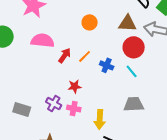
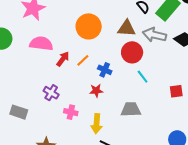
orange circle: (90, 22) -> (89, 26), size x1.6
cyan line: (132, 71) -> (143, 77), moved
red star: (75, 86) -> (96, 91), moved
purple cross: (54, 104) -> (51, 93), moved

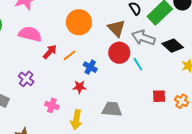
brown triangle: (127, 28) -> (116, 28), turned 36
cyan line: (143, 77) -> (138, 64), moved
purple cross: (51, 93) -> (26, 79), moved

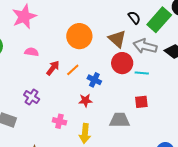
pink semicircle: (30, 34) -> (32, 52), size x0.6
cyan line: (138, 64) -> (142, 73), turned -48
red square: (159, 96) -> (141, 102), moved

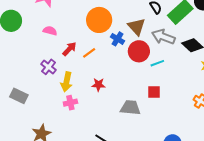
cyan line: (142, 73) -> (157, 63), turned -32
blue cross: (94, 80) -> (117, 39), moved
purple cross: (32, 97) -> (49, 67), moved
pink cross: (59, 121) -> (70, 103), turned -32
yellow arrow: (85, 133) -> (67, 82), moved

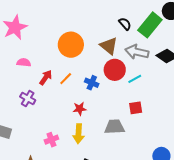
blue cross: (117, 39) -> (92, 83), moved
yellow arrow: (67, 82) -> (79, 134), moved
pink cross: (70, 103) -> (51, 140), moved

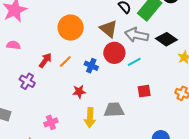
pink semicircle: (24, 62) -> (13, 45), moved
red square: (136, 108) -> (144, 91), moved
yellow arrow: (79, 134) -> (90, 118), moved

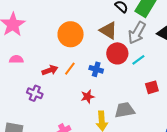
gray arrow: (136, 35) -> (137, 33), turned -65
red arrow: (45, 60) -> (50, 70), turned 42

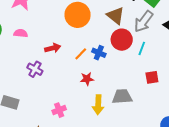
cyan line: (138, 60) -> (142, 48), turned -40
orange line: (70, 69) -> (81, 54), moved

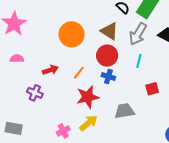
red circle: (122, 40) -> (107, 56), moved
blue cross: (99, 53) -> (108, 77), moved
red star: (87, 79) -> (88, 97), size x1.6
yellow arrow: (98, 105) -> (89, 123), moved, turned -126

